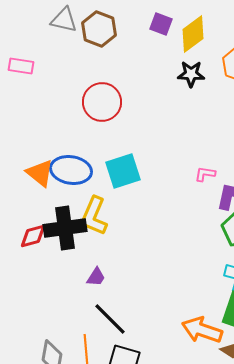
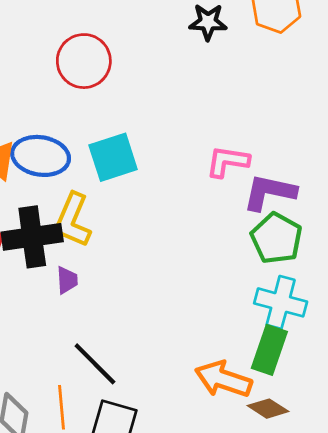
pink L-shape: (205, 174) -> (228, 162), size x1.5
purple trapezoid: (96, 277) -> (67, 280), moved, turned -35

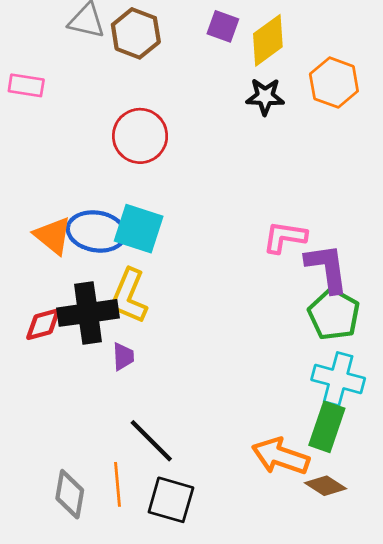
cyan square: (113, 157) -> (139, 229), moved, turned 36
purple L-shape: (269, 192) -> (327, 268), turned 70

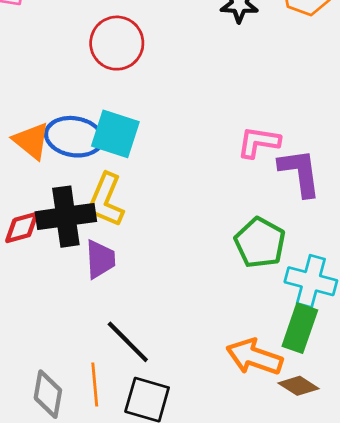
green pentagon: (334, 314) -> (260, 243), moved
purple trapezoid: (123, 357) -> (100, 259), size x1.4

